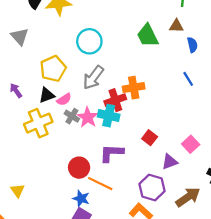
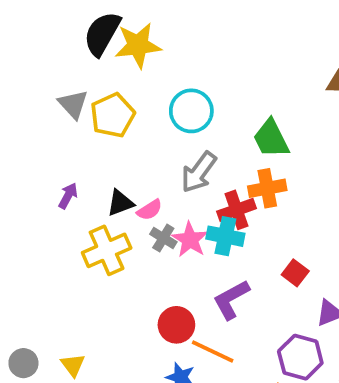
green trapezoid: (148, 35) -> (271, 139), moved
yellow pentagon: (53, 69) -> (113, 115), moved
purple arrow: (16, 91) -> (68, 196), turned 64
purple L-shape: (112, 153) -> (231, 300), turned -30

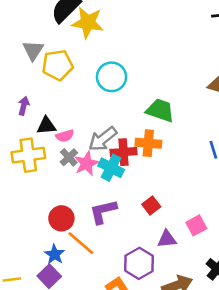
green trapezoid: (271, 139) -> (160, 110), turned 120
gray arrow: (199, 172) -> (103, 139), moved
purple arrow: (68, 196) -> (24, 106), moved, turned -30

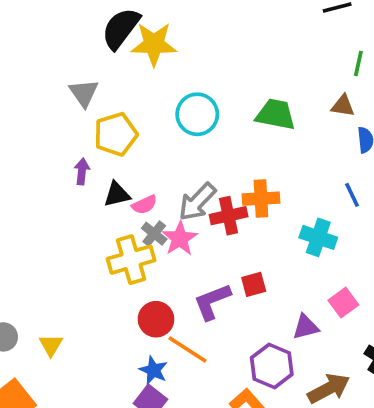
yellow pentagon: (58, 65) -> (116, 134), moved
green trapezoid: (160, 110) -> (276, 114), moved
yellow cross: (28, 155) -> (131, 260), moved
cyan cross: (111, 168) -> (318, 237), moved
red square: (151, 206) -> (254, 284), moved, turned 30

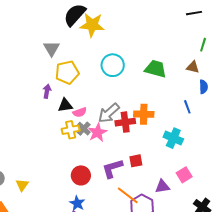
blue line: (352, 195) -> (187, 107), moved
yellow cross: (131, 260) -> (71, 130), moved, size x0.7
orange line: (188, 350) -> (128, 195), moved

